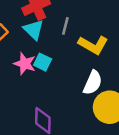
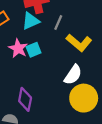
cyan triangle: (34, 30) -> (31, 21), turned 42
cyan square: (43, 62) -> (34, 50), turned 32

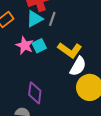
gray line: (58, 23) -> (52, 19), moved
yellow L-shape: (79, 43) -> (70, 50), moved

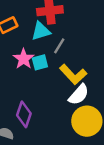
gray line: (52, 19) -> (59, 46), moved

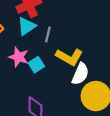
cyan square: (40, 62) -> (36, 65), moved

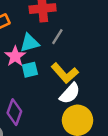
cyan triangle: (27, 26) -> (30, 43), moved
gray line: (48, 34) -> (57, 37), moved

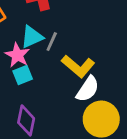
gray line: (57, 37) -> (52, 42), moved
cyan square: (30, 70) -> (23, 75), moved

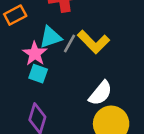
yellow L-shape: (78, 66) -> (93, 42), moved
cyan square: (23, 75) -> (38, 74), turned 36

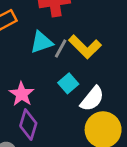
pink star: (35, 54) -> (22, 94), moved
cyan square: (38, 74) -> (68, 83), moved, turned 30

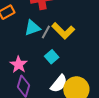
white semicircle: (92, 99) -> (59, 84), moved

